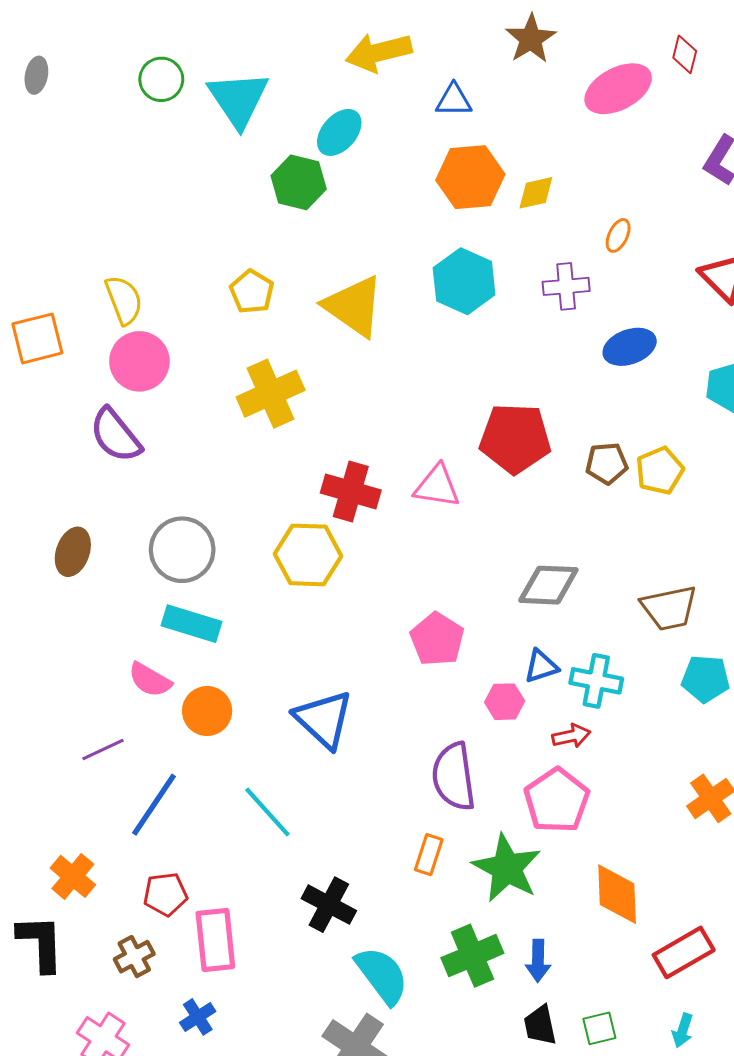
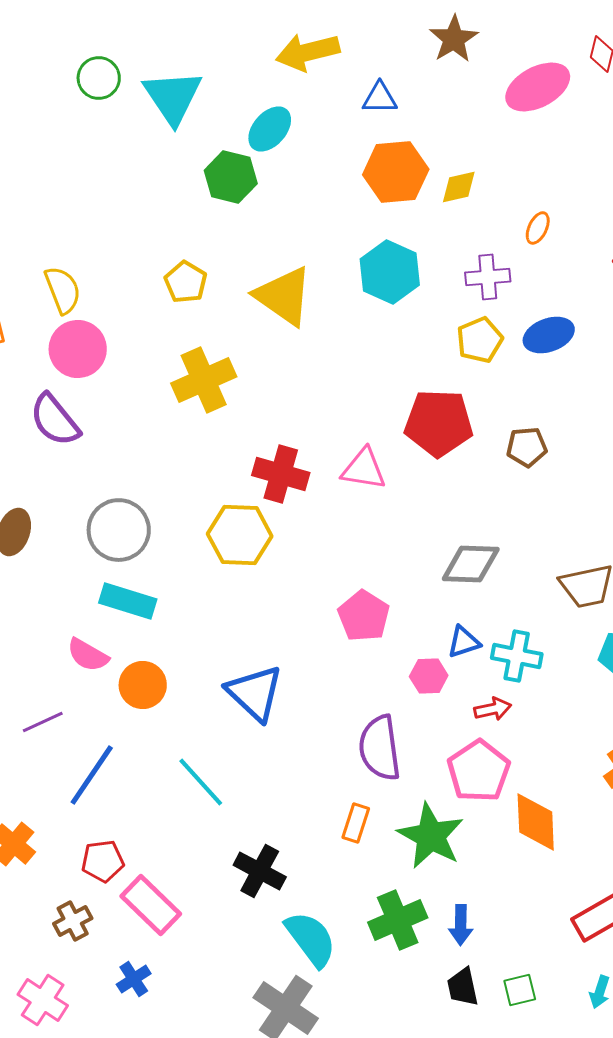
yellow pentagon: (660, 471) -> (480, 340), moved
orange diamond: (617, 894) -> (536, 822), moved
pink rectangle: (215, 940) -> (151, 905), turned -40

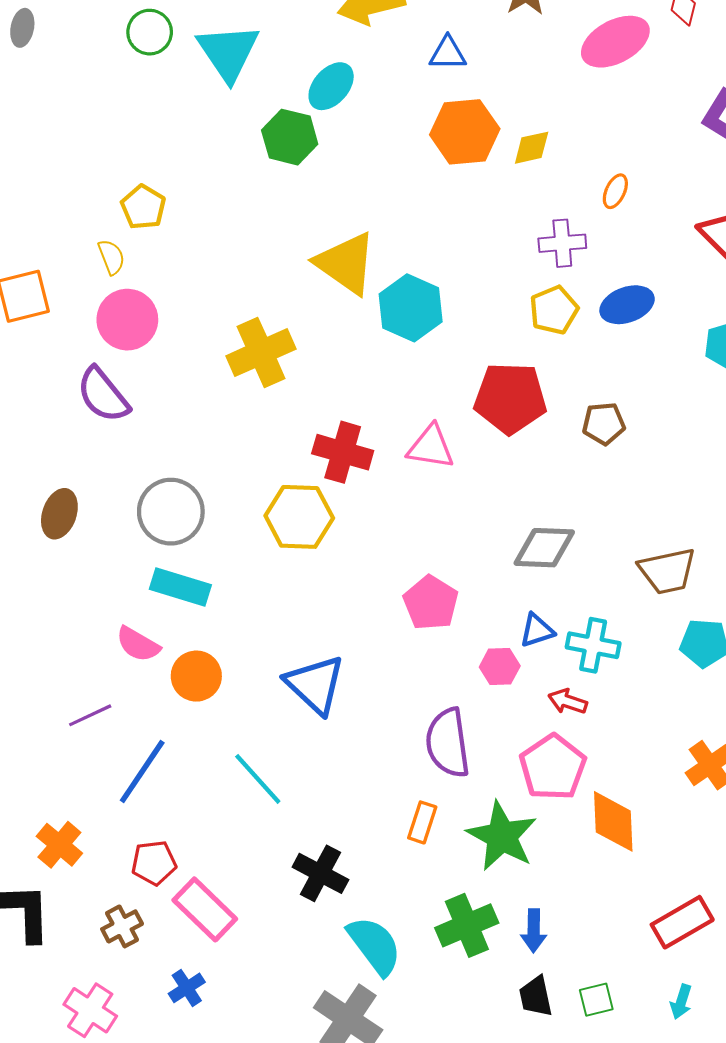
cyan hexagon: (390, 272) -> (411, 308), moved
yellow pentagon: (186, 282) -> (143, 207), moved
yellow semicircle: (63, 290) -> (111, 257), size x0.7
red arrow: (493, 709) -> (568, 702), turned -150

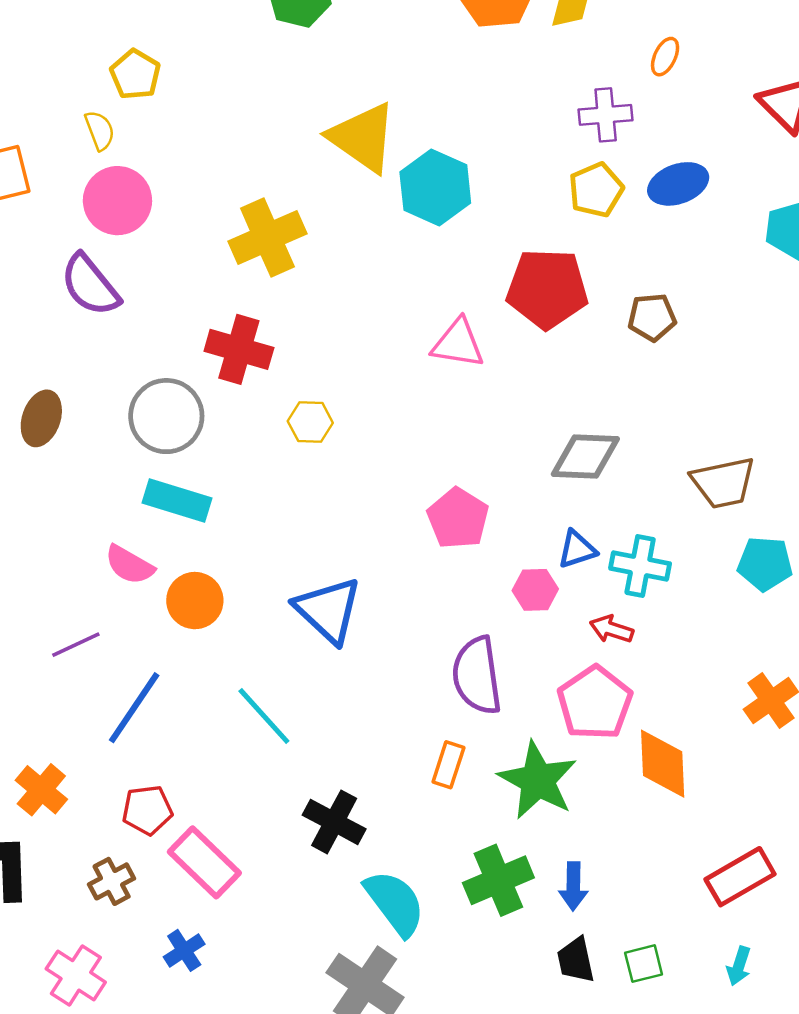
red cross: (343, 452) -> (239, 349), moved
yellow hexagon: (299, 517) -> (310, 422), size x0.6

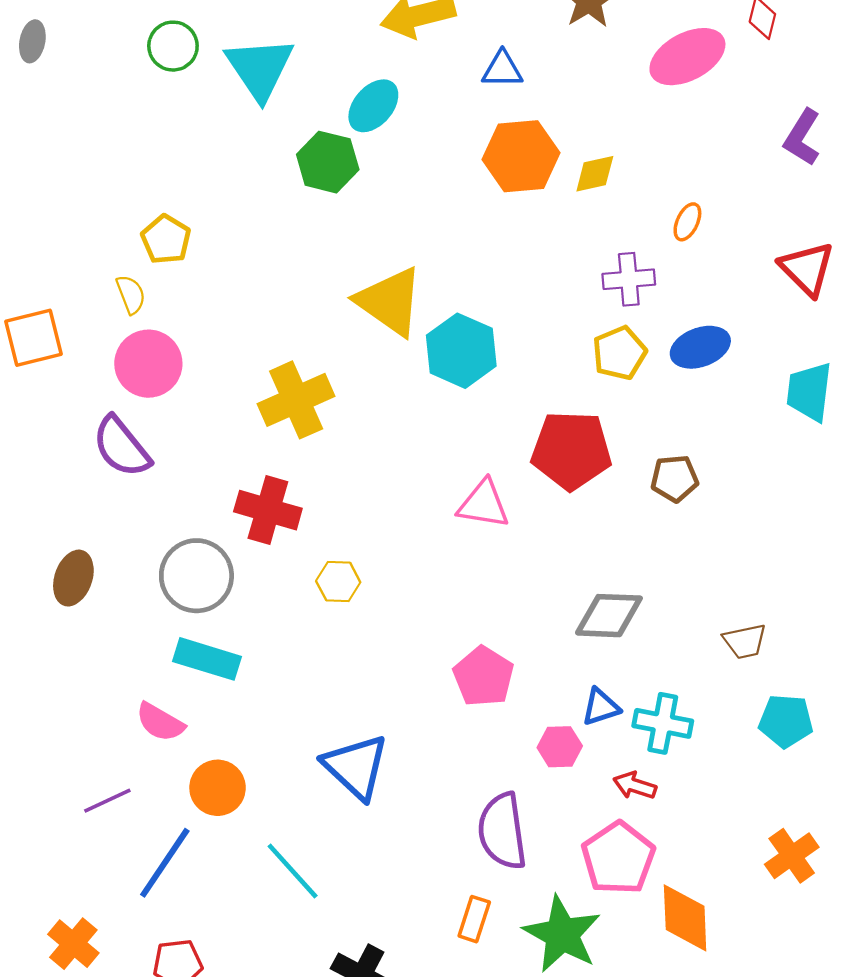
brown trapezoid: (723, 483) -> (745, 641), size x0.7
orange circle: (195, 601) -> (218, 788), moved

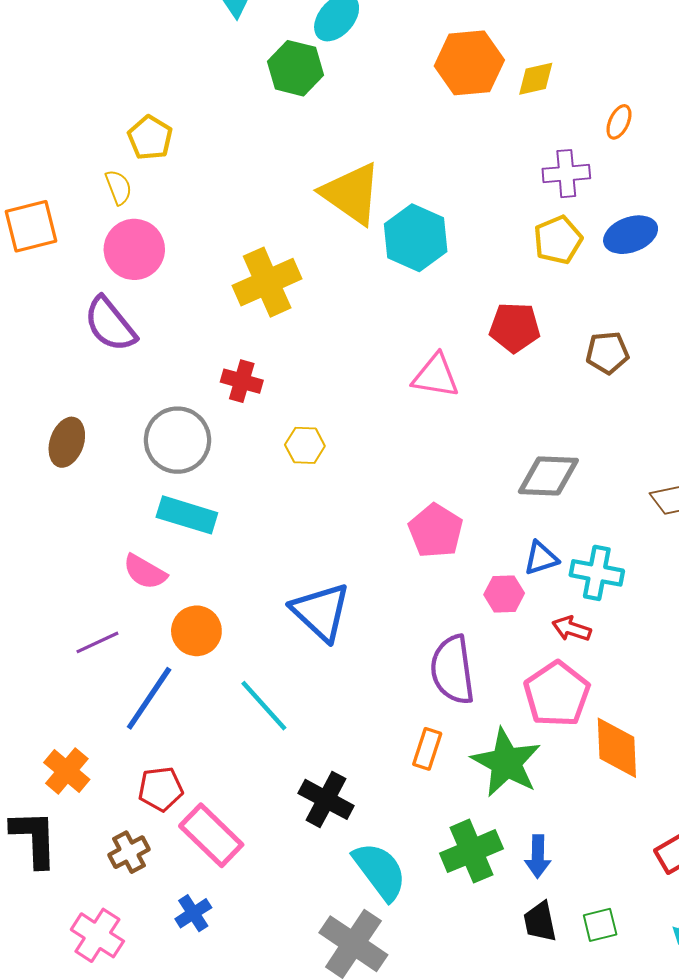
red pentagon: (571, 450) -> (515, 327), size x0.7
red cross: (268, 510) -> (242, 381), size x0.7

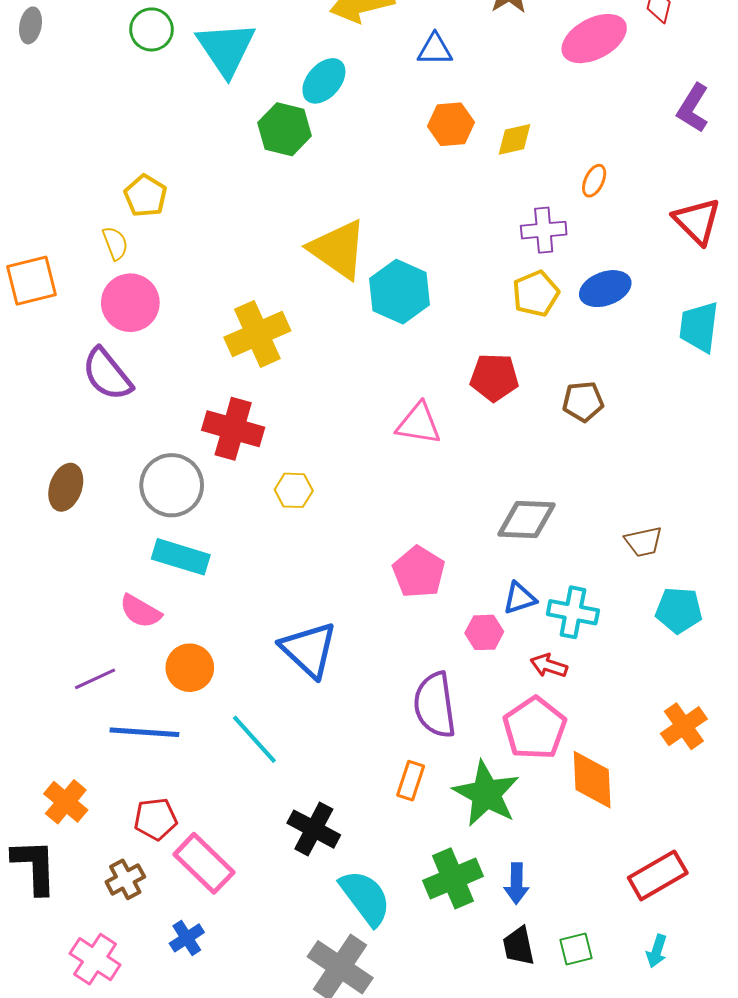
orange hexagon: (469, 63) -> (451, 124), size x0.7
red cross: (242, 381) -> (233, 429), size x1.5
blue line: (149, 698) -> (144, 732), turned 60

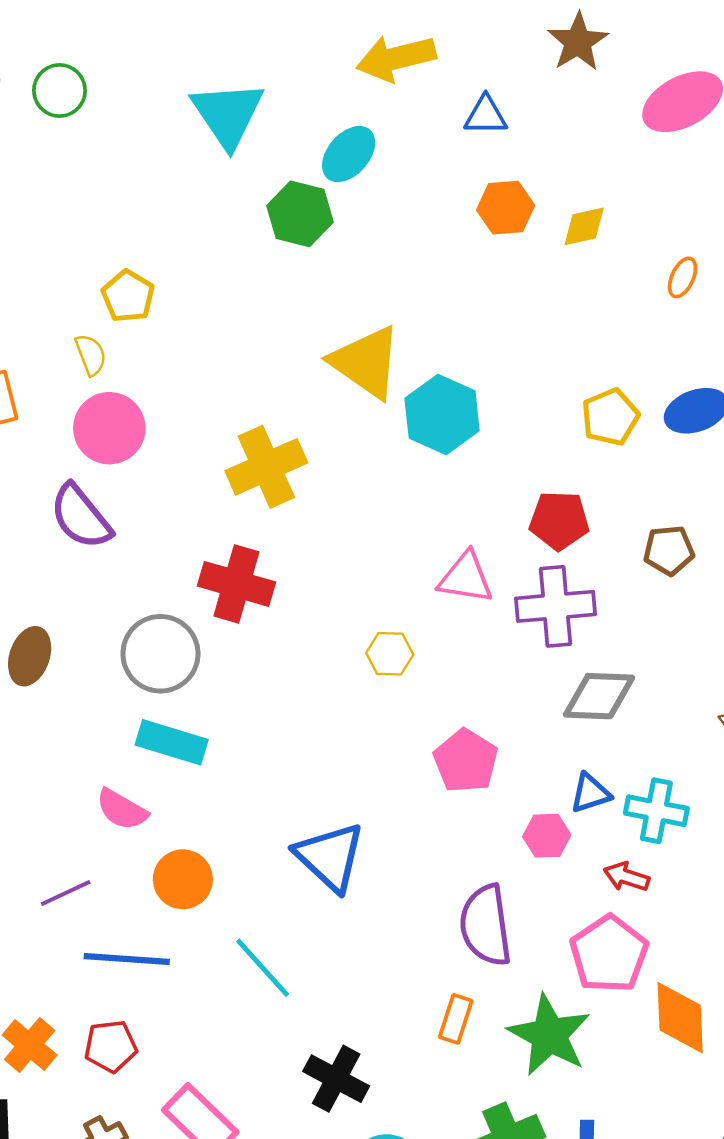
green circle: (151, 29) -> (60, 90), moved
purple cross: (544, 230) -> (555, 606), moved, size x1.4
yellow hexagon: (294, 490) -> (390, 654), moved
red pentagon: (156, 819) -> (111, 1046), moved

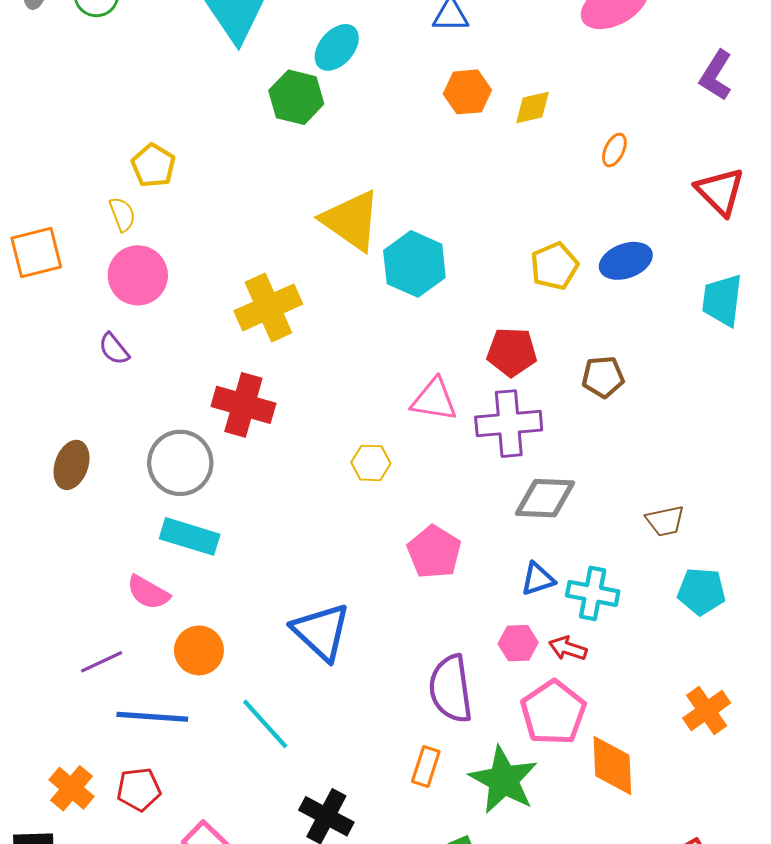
purple semicircle: (81, 517) -> (114, 349), size x0.6
pink hexagon: (547, 836) -> (518, 643), moved

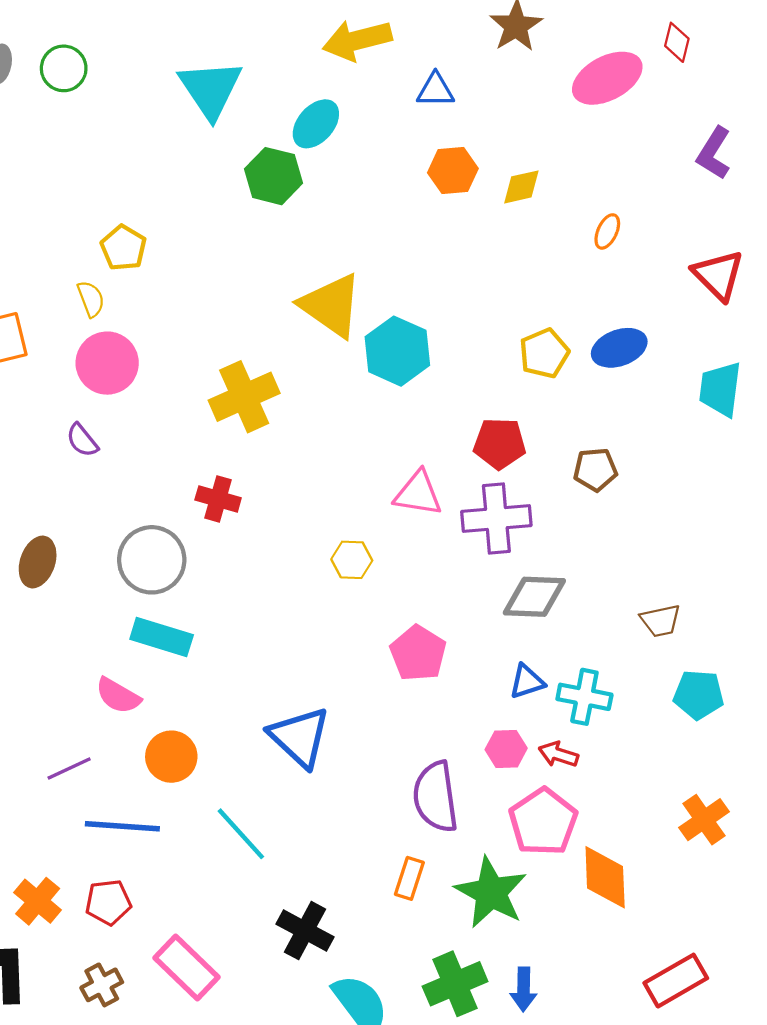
red cross: (243, 405) -> (218, 499), size x0.7

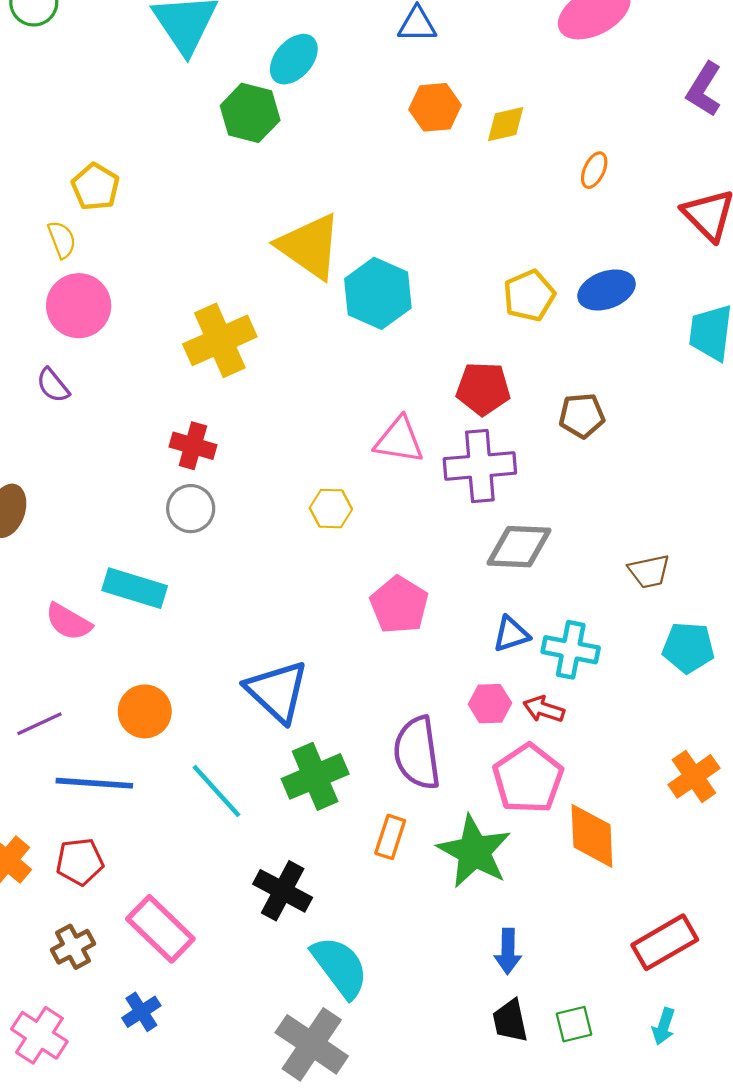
gray circle: (152, 560) -> (191, 509), moved, size x0.7
pink semicircle: (118, 696) -> (69, 622), moved
green cross: (455, 984) -> (315, 776), moved

